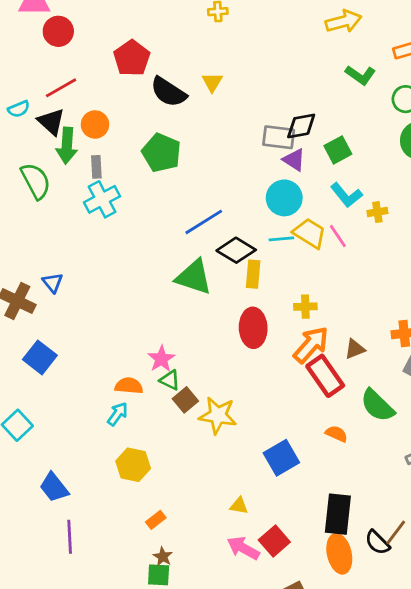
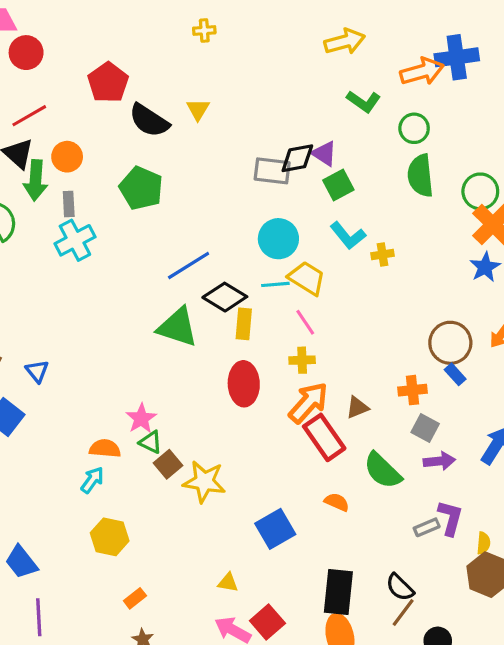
purple triangle: (294, 160) -> (324, 154), moved
pink line: (338, 236) -> (305, 322), moved
blue triangle: (53, 283) -> (37, 371), moved
black semicircle: (377, 542) -> (400, 587), moved

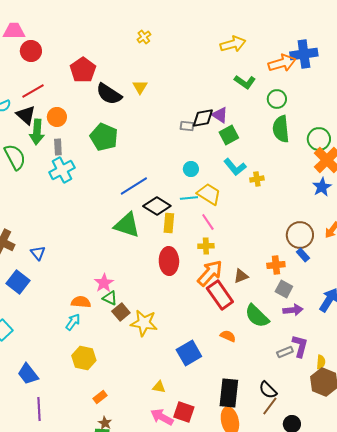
yellow cross: (204, 30) -> (144, 37), turned -32
gray rectangle: (272, 171) -> (187, 126), size x0.6
cyan circle: (278, 239) -> (191, 169), size x0.6
red square: (267, 622) -> (184, 412), turned -30

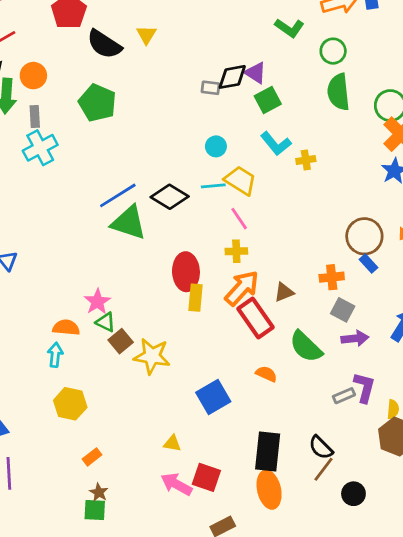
blue line: (134, 186) -> (118, 195), moved
yellow rectangle: (169, 223) -> (195, 298), moved
cyan arrow: (73, 322) -> (55, 355), turned -30

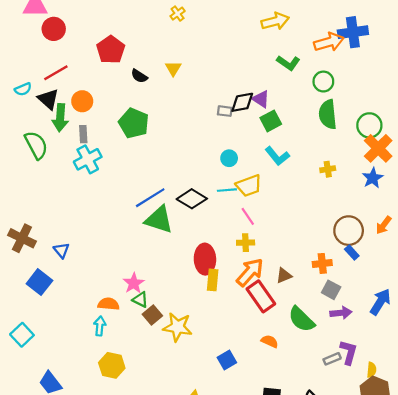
black semicircle: (104, 44) -> (139, 76), size x0.6
yellow cross: (306, 160) -> (328, 169), moved
yellow trapezoid: (240, 180) -> (249, 186), turned 128
blue square: (213, 397) -> (227, 360), size x0.7

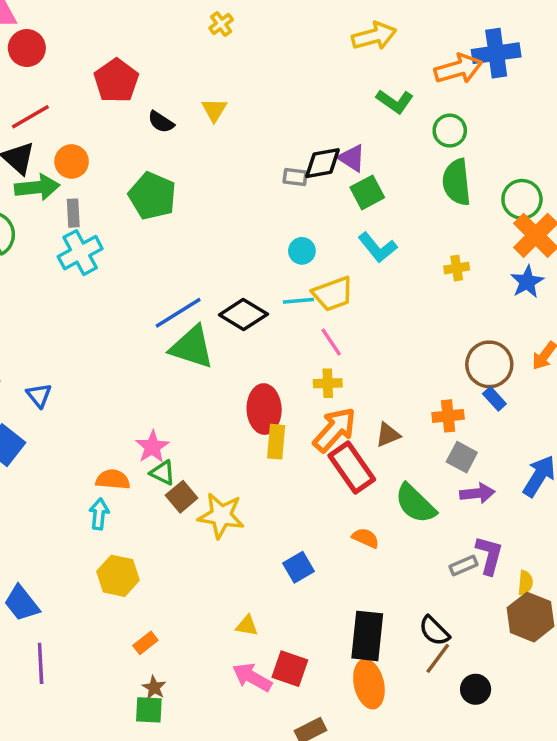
green arrow: (60, 118) -> (37, 187), turned -100

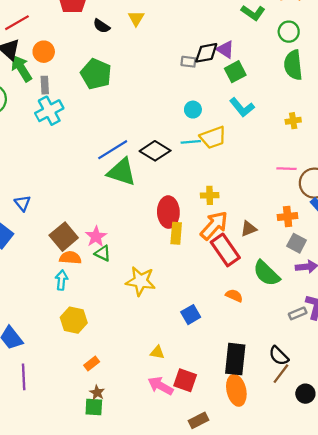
green arrow: (37, 187) -> (21, 68), turned -116
pink line: (331, 342) -> (286, 169), moved, turned -54
brown square: (182, 497) -> (64, 237), moved, size x1.4

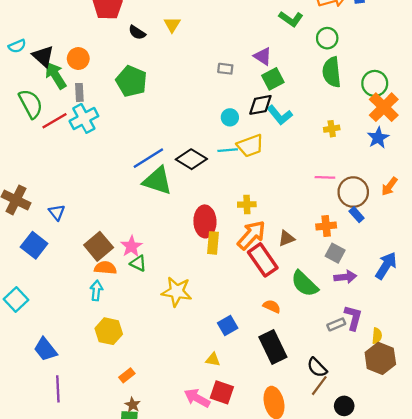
red line: (17, 23) -> (54, 121), moved
black diamond: (206, 53) -> (260, 105), moved
yellow triangle: (157, 352) -> (213, 360), moved
black rectangle: (235, 359) -> (273, 347), moved, turned -32

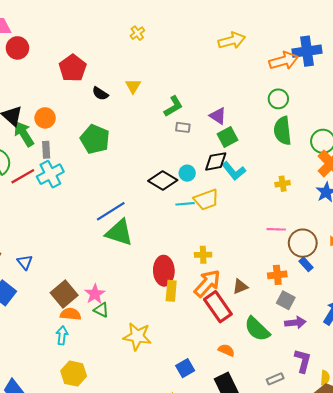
green L-shape: (291, 19) -> (173, 106), moved, turned -65
black diamond: (191, 159) -> (163, 181), moved
gray rectangle: (336, 324) -> (275, 379), moved

